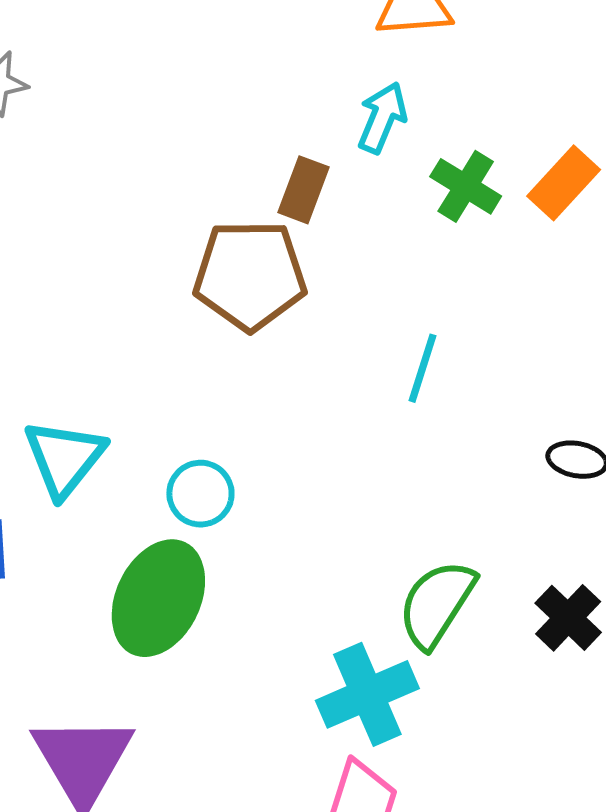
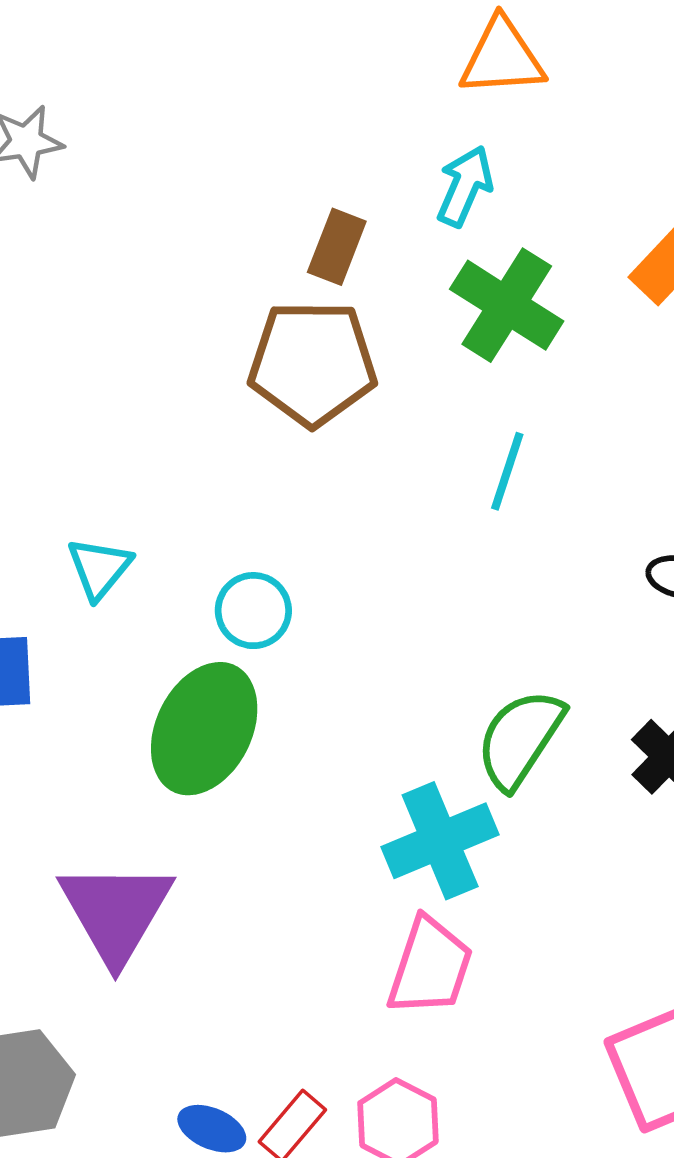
green cross: (466, 186) -> (507, 305), moved, size x1.4
brown rectangle: (303, 190) -> (337, 247), moved
cyan triangle: (64, 458) -> (99, 568), size x0.7

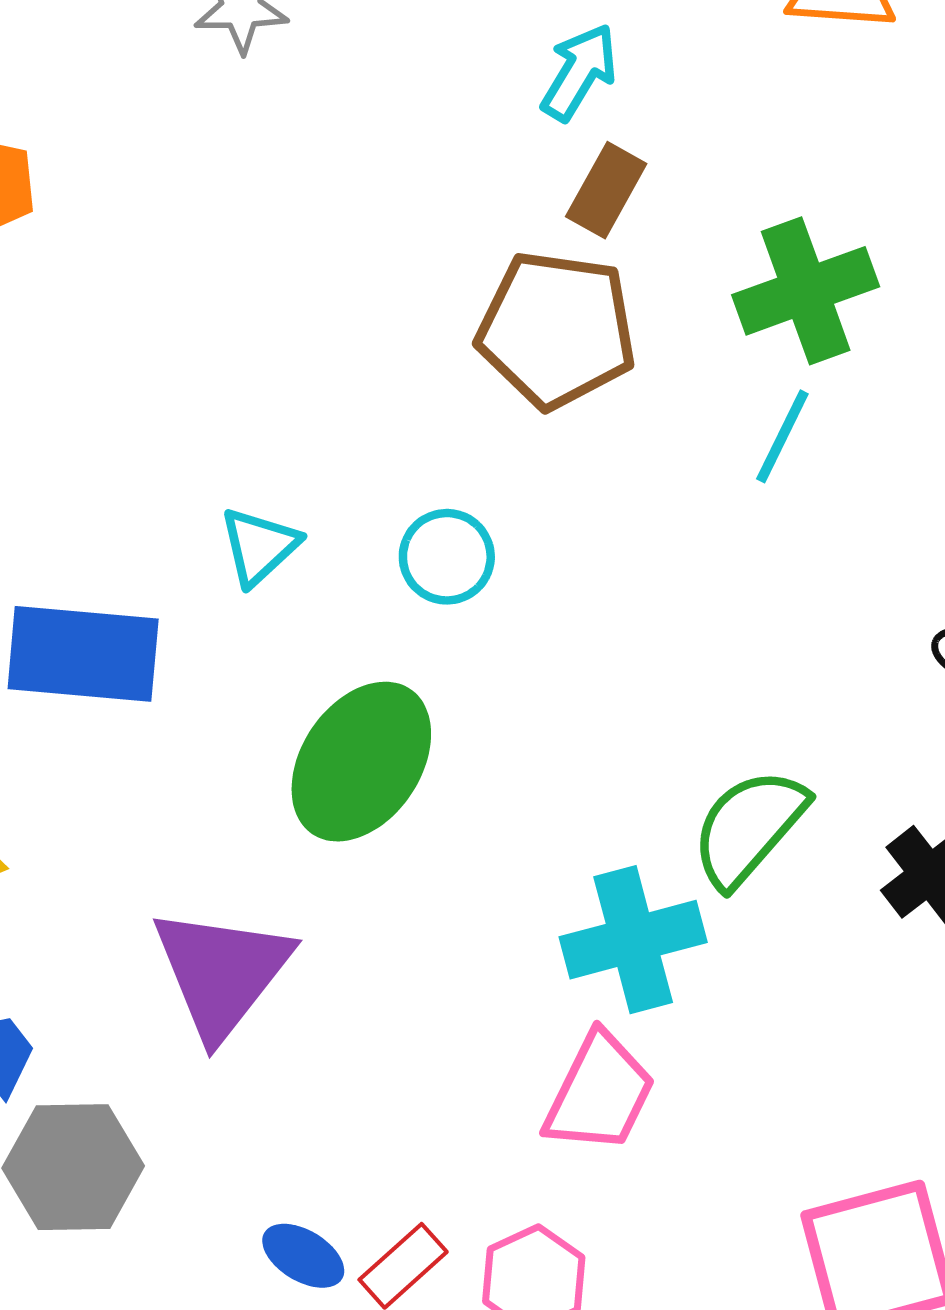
cyan arrow: (465, 186) -> (579, 72), moved
green cross: (507, 305) -> (806, 291), turned 30
cyan line: (507, 471) -> (782, 436), moved
cyan circle: (253, 611) -> (447, 557), moved

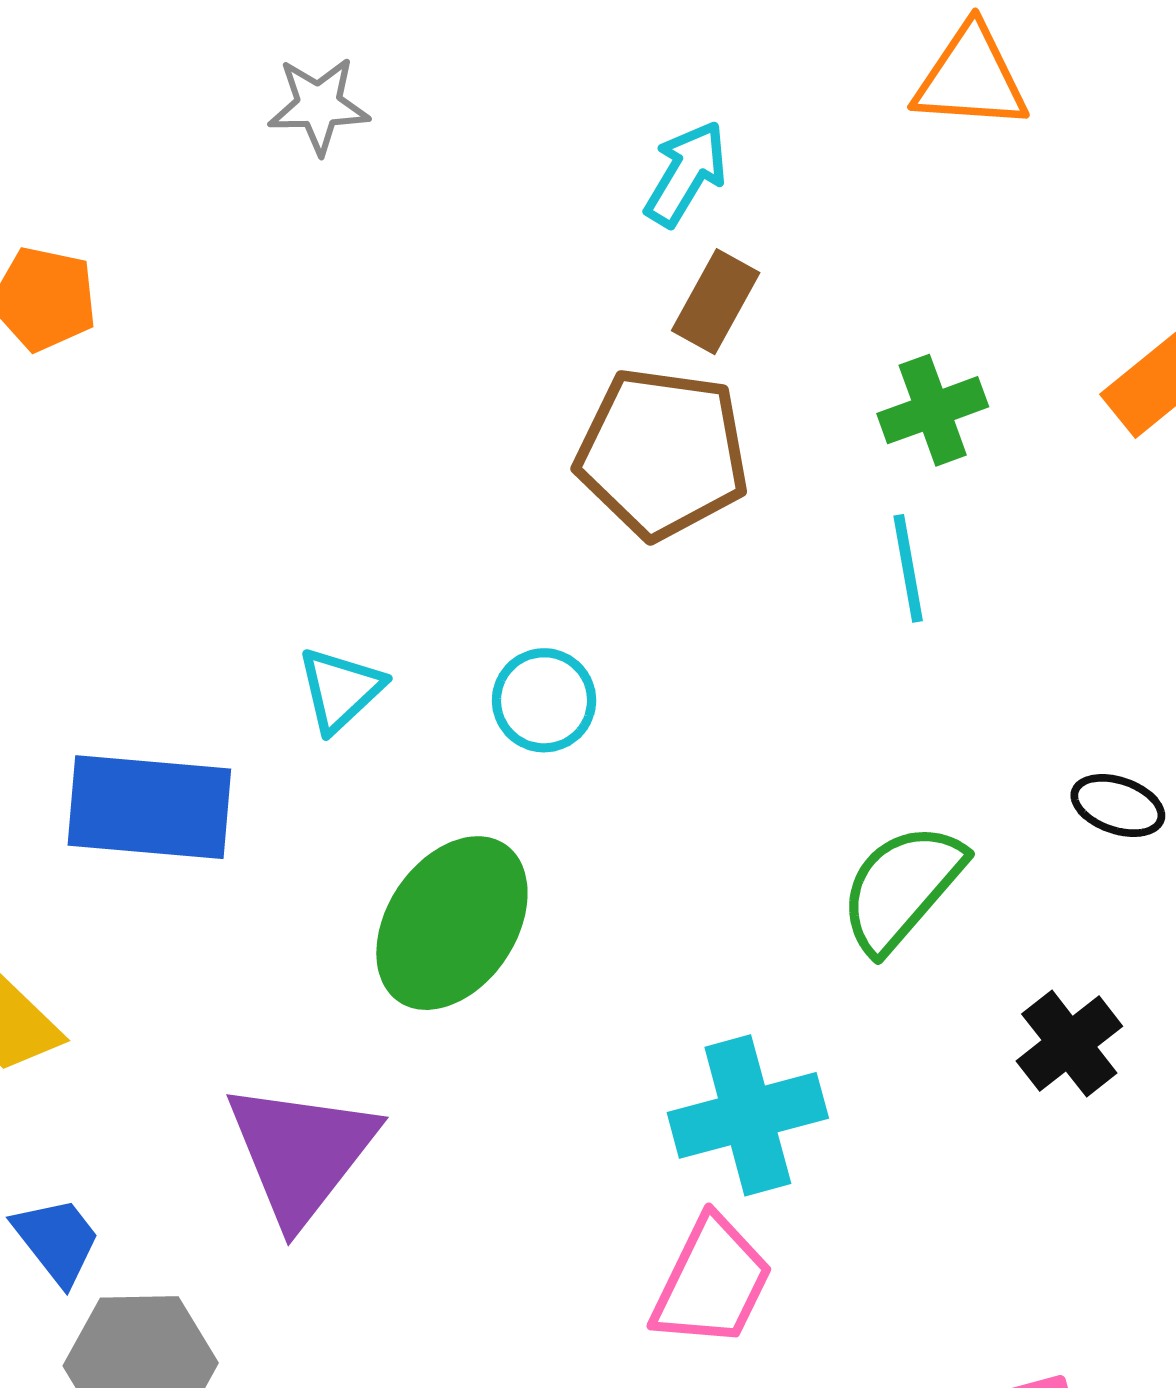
green cross: (806, 291) -> (933, 410), size x0.7
cyan line: (782, 436) -> (908, 568), turned -36
green semicircle: (749, 828) -> (902, 888), moved

